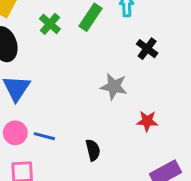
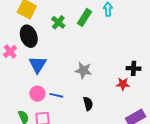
black cross: (147, 49) -> (134, 68), moved, turned -32
gray star: (114, 87) -> (83, 70), moved

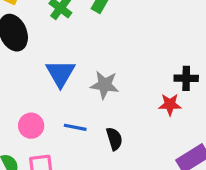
blue triangle: (38, 65) -> (60, 73), moved
blue line: (56, 95) -> (75, 127), moved

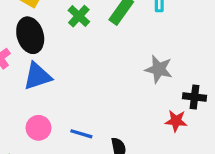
blue triangle: (60, 73) -> (37, 76), moved, turned 36
gray star: (105, 85) -> (159, 69), moved

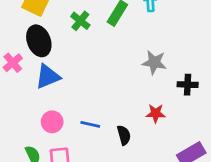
red star: (176, 121) -> (156, 113), moved

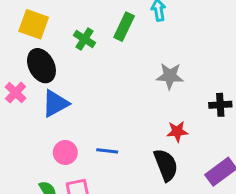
black cross: (188, 85) -> (220, 105), moved
black semicircle: (124, 135) -> (166, 165), moved, size x1.5

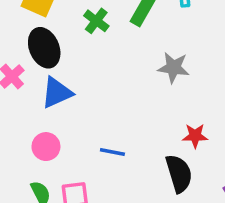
gray star: (170, 76) -> (174, 68), moved
pink circle: (65, 153) -> (46, 147), moved

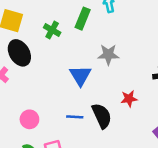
blue triangle: (57, 93) -> (80, 76), moved, turned -30
black semicircle: (179, 173) -> (102, 116), moved

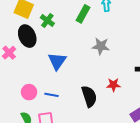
green cross: (52, 30) -> (47, 20), moved
blue triangle: (80, 76) -> (57, 61), moved
blue line: (75, 117) -> (51, 95), moved

